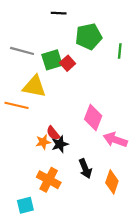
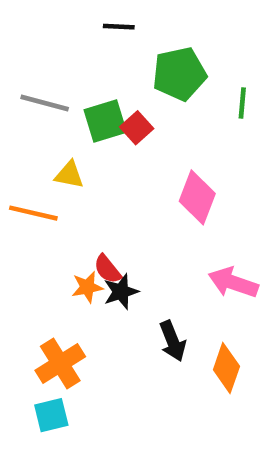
yellow triangle: (34, 86) -> (69, 175), size x0.6
pink diamond: (93, 118) -> (197, 197), moved
orange cross: (49, 180) -> (60, 363), moved, turned 30

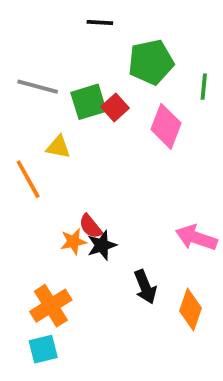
pink diamond: (197, 197) -> (166, 126), moved
orange line: (33, 213) -> (28, 179), turned 48

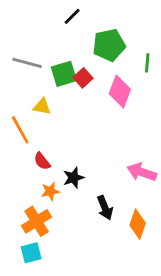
black line: (100, 22) -> (72, 16), turned -48
red semicircle: (90, 226) -> (42, 161), moved
orange star: (73, 241) -> (50, 191), moved

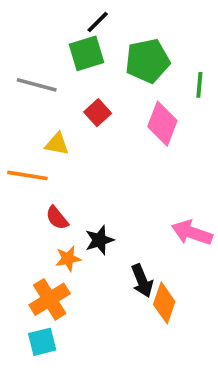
green square: (64, 74) -> (87, 53), moved
red square: (83, 78) -> (98, 113), moved
orange line: (20, 130) -> (27, 175), turned -52
orange diamond: (138, 224) -> (164, 303), moved

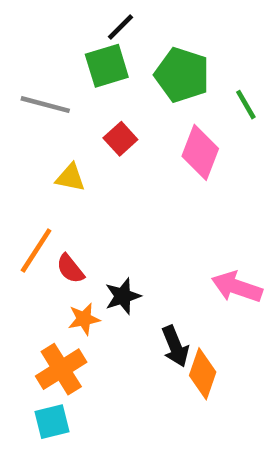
green pentagon: (148, 61) -> (182, 75), turned 30
green line: (199, 85) -> (246, 105), turned -35
orange line: (27, 175) -> (36, 251), moved, turned -66

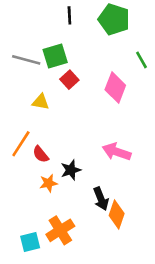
black line: (120, 27) -> (69, 15), turned -48
green square: (107, 66) -> (55, 56), moved
green pentagon: (182, 75) -> (114, 19), moved
pink arrow: (237, 287) -> (117, 152), moved
orange cross: (61, 369) -> (60, 230), moved

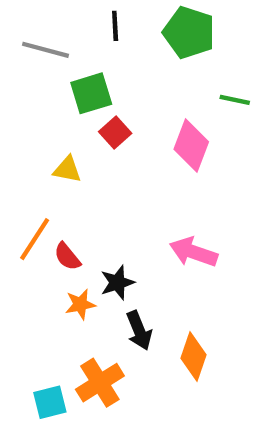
gray line: (26, 60) -> (46, 50), moved
green line: (142, 60) -> (235, 100), turned -48
black arrow: (101, 199) -> (139, 330), moved

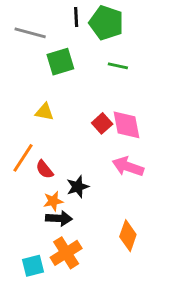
green pentagon: (189, 32) -> (106, 23), moved
green line: (235, 100) -> (118, 66), moved
red square: (115, 132) -> (102, 123), moved
pink diamond: (191, 146) -> (126, 125), moved, turned -32
black arrow: (139, 330) -> (59, 218), moved, turned -65

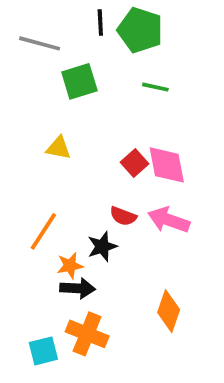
orange line: (23, 158) -> (43, 231), moved
red semicircle: (45, 169) -> (123, 216), moved, turned -30
orange cross: (66, 253) -> (87, 334), turned -36

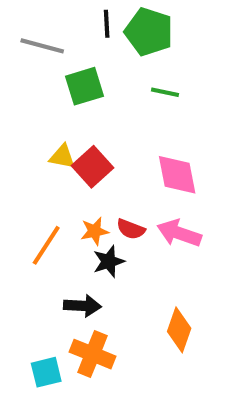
red square: (134, 163) -> (93, 167), moved, size x1.4
orange star: (70, 266) -> (95, 231), moved

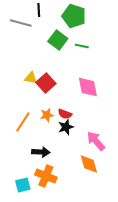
black line: (107, 24) -> (39, 10), moved
green square: (84, 86) -> (58, 40), moved, turned -36
pink arrow: (179, 233) -> (96, 141), moved, turned 30
black star: (109, 261) -> (66, 127), moved
orange diamond: (179, 330) -> (89, 164), turned -35

